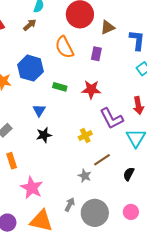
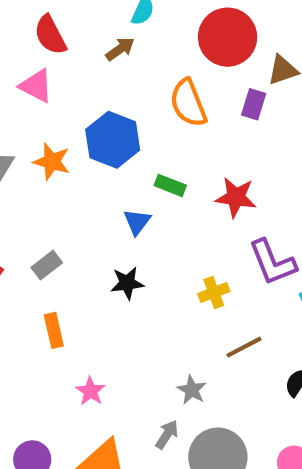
purple rectangle: (96, 54) -> (254, 104), moved
blue triangle: (39, 110) -> (137, 222), moved
gray star: (85, 176) -> (192, 390), moved
pink star: (32, 188) -> (90, 391), size x0.6

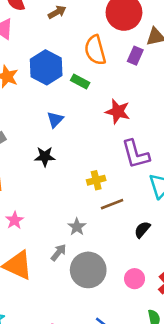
green rectangle: (170, 185) -> (80, 81), moved
yellow cross: (214, 293) -> (96, 180), moved

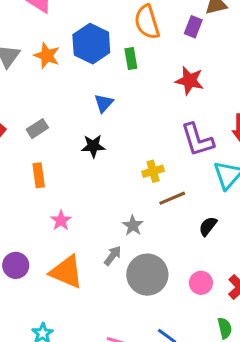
green rectangle: (80, 81) -> (131, 58), turned 54
red star: (118, 112) -> (189, 81), moved

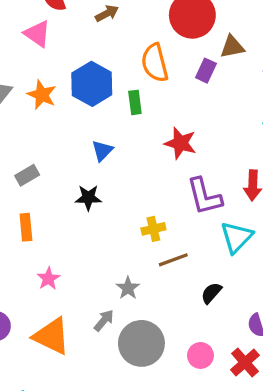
red star: (189, 81) -> (180, 143), moved

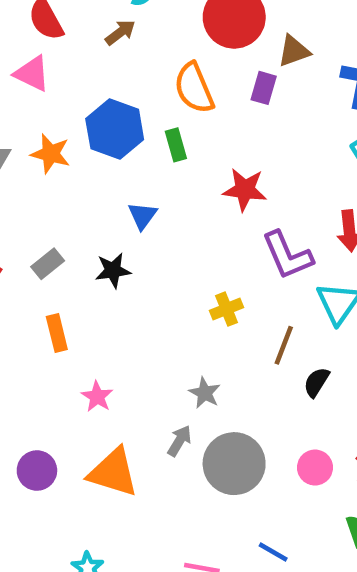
black star: (88, 198) -> (113, 270), moved
brown line: (173, 260) -> (284, 345), moved, turned -40

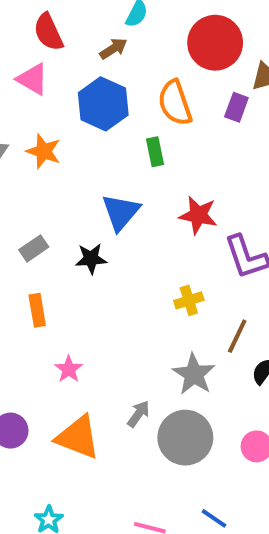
blue hexagon: (115, 129) -> (103, 104), moved
red star: (245, 190) -> (198, 215), moved
blue triangle: (142, 216) -> (121, 212), size x1.5
gray star: (205, 393) -> (194, 374), moved, size x1.5

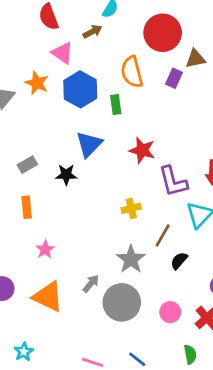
pink triangle: (33, 79) -> (62, 53), moved
blue hexagon: (103, 104) -> (80, 89), moved
orange star: (44, 151) -> (37, 83), moved

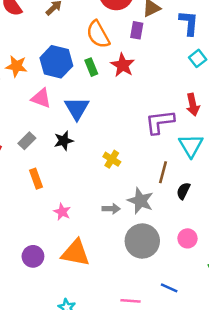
pink triangle: (62, 53) -> (41, 98), moved
red star: (142, 150) -> (123, 65), moved, turned 30
purple L-shape: (173, 181) -> (160, 122), turned 112
yellow cross: (131, 208) -> (112, 159), moved, turned -30
gray arrow: (91, 284) -> (111, 209), moved, turned 66

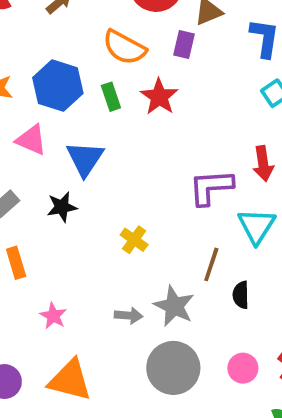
orange semicircle: (98, 34) -> (124, 47), turned -36
black semicircle: (183, 191) -> (241, 295), turned -30

